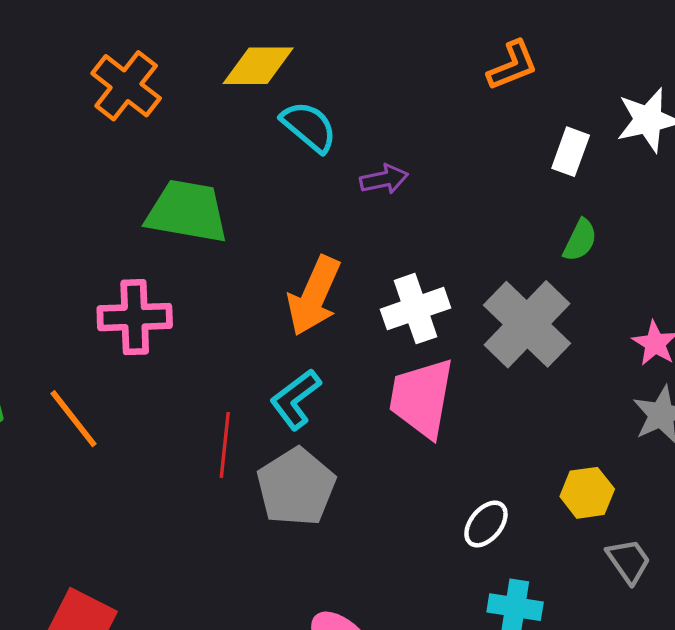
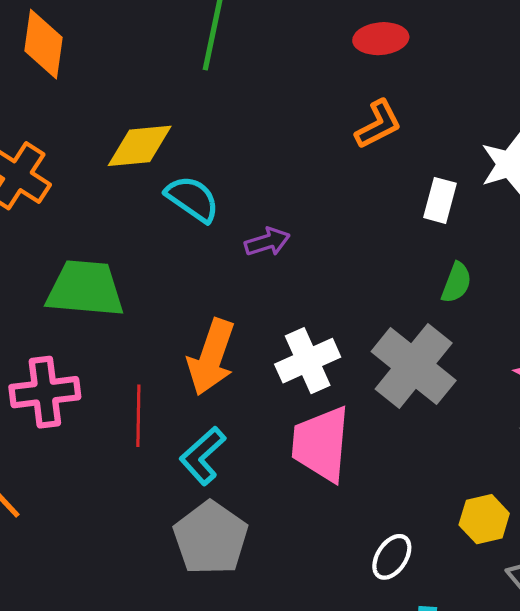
red line: (225, 445) -> (138, 416), moved

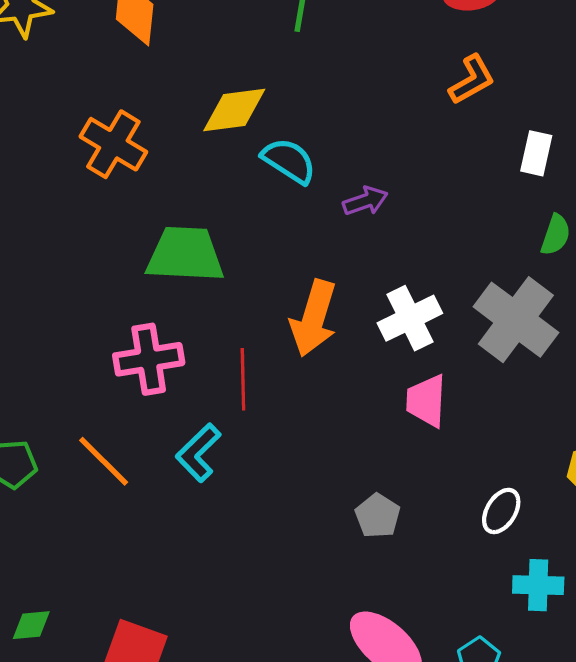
pink trapezoid: (321, 444) -> (426, 401), size x0.7
cyan L-shape: (203, 456) -> (198, 453), moved
gray pentagon: (211, 538) -> (378, 516), moved, size x0.6

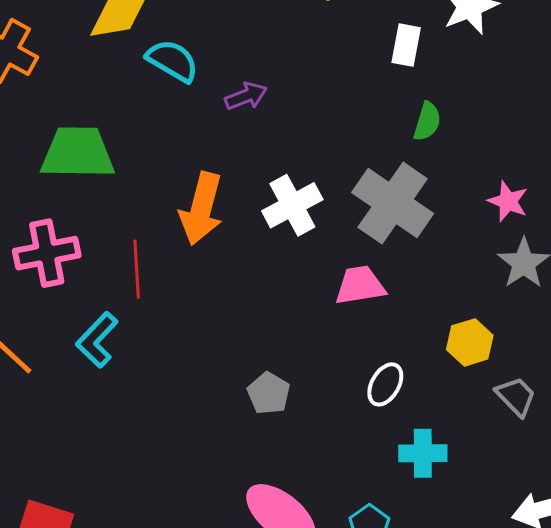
pink trapezoid: (426, 401) -> (360, 285), moved, turned 80

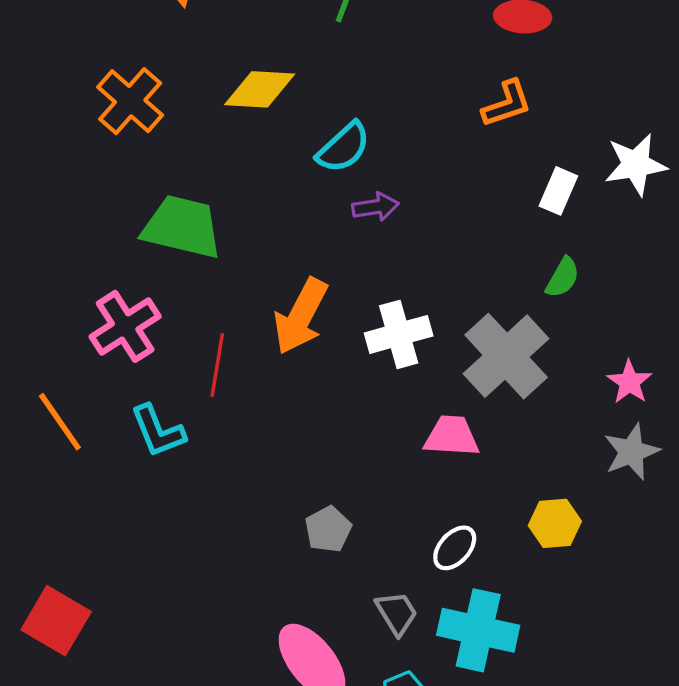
cyan semicircle: (173, 61) -> (344, 148), moved, turned 94
pink cross: (47, 253) -> (125, 326), turned -34
cyan L-shape: (97, 340) -> (158, 431), turned -78
gray trapezoid: (516, 396) -> (397, 613), moved
cyan cross: (423, 453) -> (478, 630), size x1.5

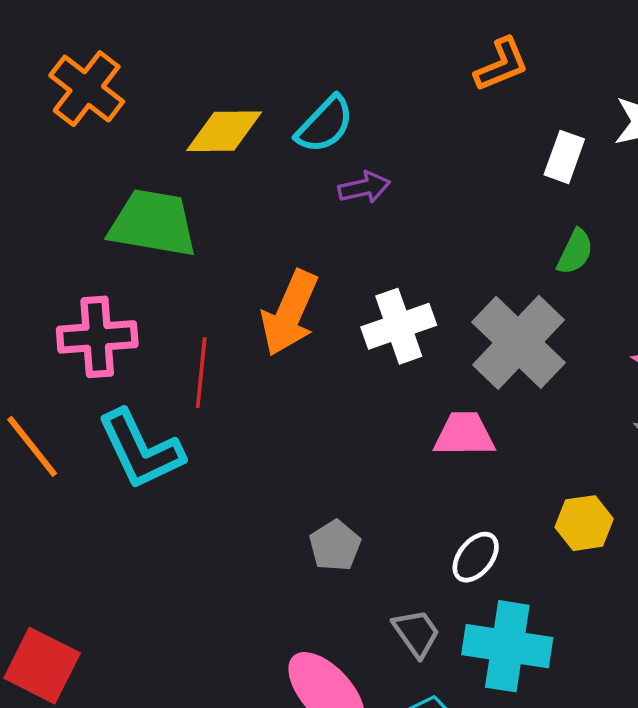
yellow diamond: (260, 89) -> (224, 131), moved
pink cross: (125, 326) -> (97, 337), turned 32
cyan L-shape: (158, 431) -> (141, 450), size x1.4

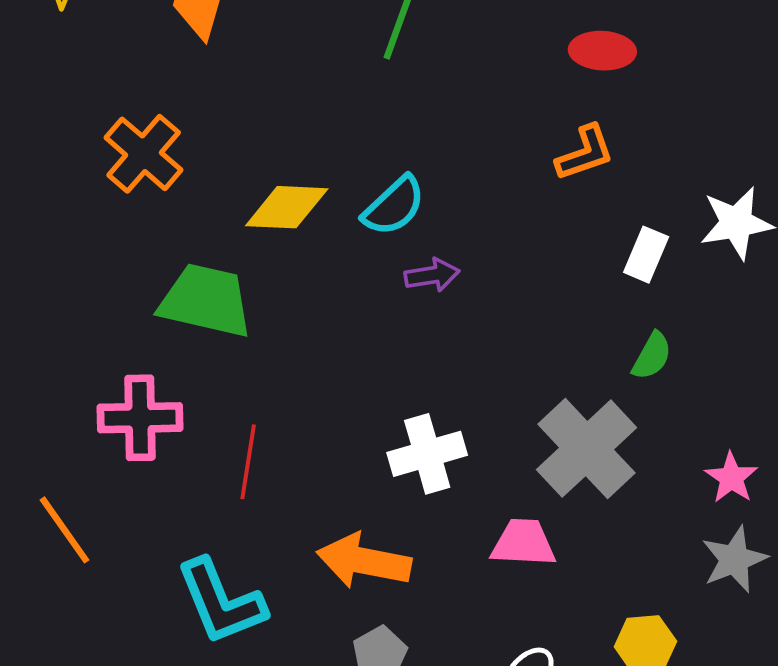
orange arrow: (290, 313) -> (364, 561), moved, turned 74
white cross: (399, 326) -> (427, 454), moved
cyan L-shape: (141, 450) -> (221, 602), moved

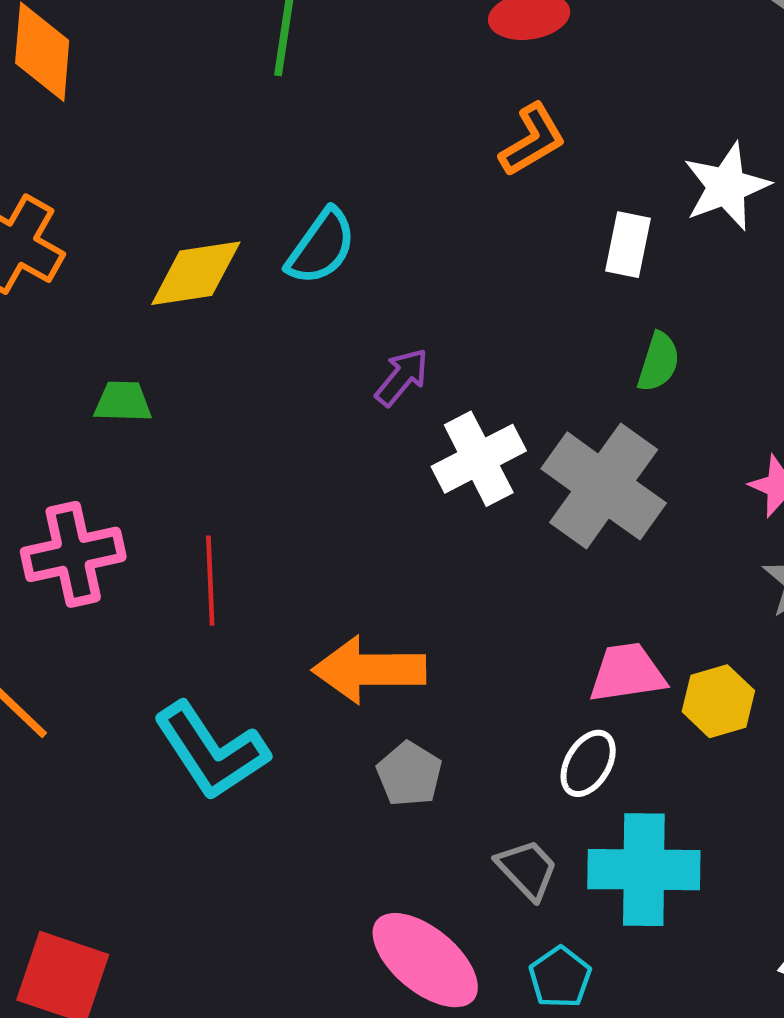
purple arrow: (432, 275) -> (402, 377), moved, turned -30
green trapezoid: (206, 301) -> (123, 402), size x0.5
white cross: (427, 454) -> (479, 459), moved
pink trapezoid: (523, 543) -> (627, 673), moved

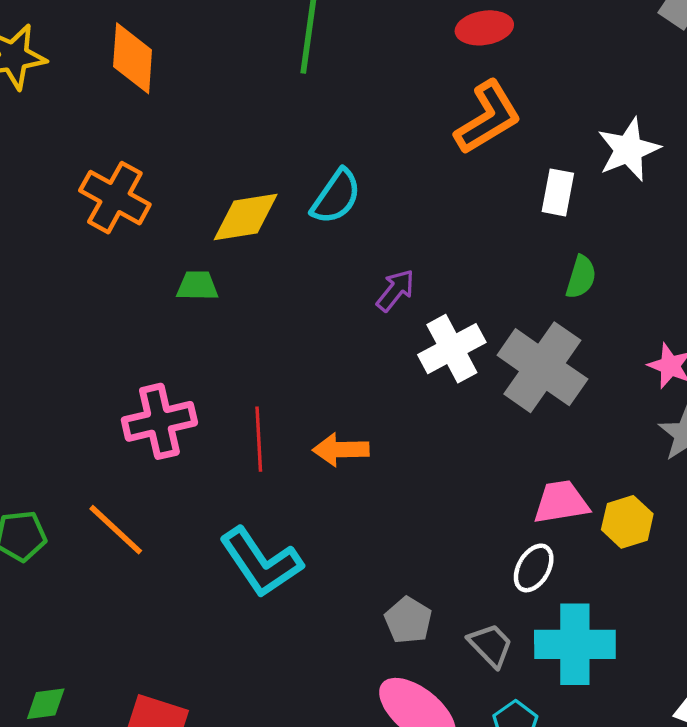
orange L-shape: (532, 140) -> (488, 118), size x1.4
green trapezoid: (123, 402) -> (197, 286), moved
orange arrow: (369, 670) -> (341, 450), moved, size x0.7
gray pentagon: (409, 774) -> (408, 620), moved

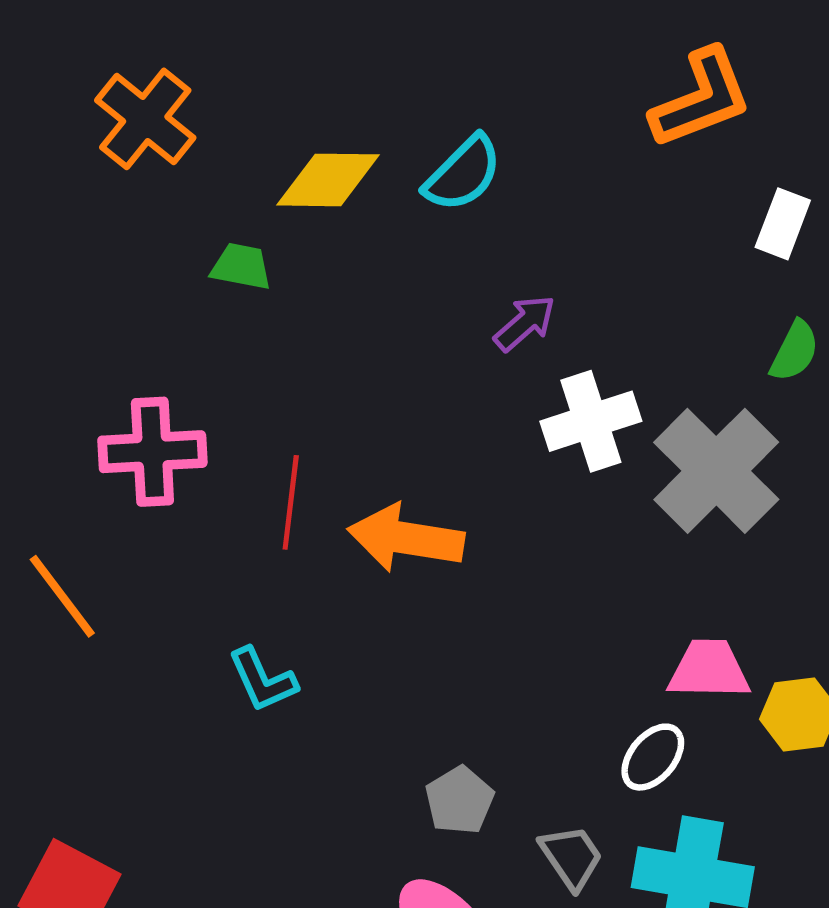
orange arrow: (341, 450) -> (406, 538), size x1.4
cyan L-shape: (261, 562) -> (262, 680), size x0.6

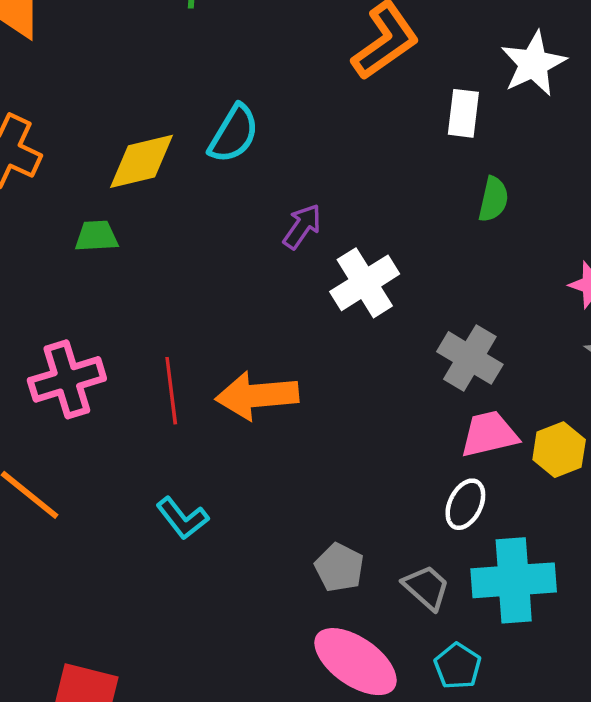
gray cross: (716, 471) -> (470, 358), moved, size x0.7

